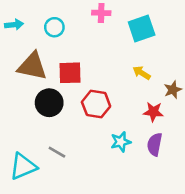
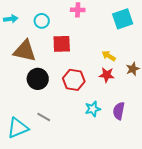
cyan square: (142, 29) -> (123, 19), moved
red square: (70, 73) -> (62, 44), moved
red star: (153, 112) -> (107, 75), moved

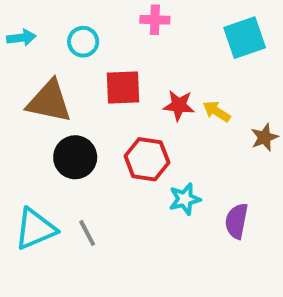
red star: (107, 75) -> (179, 105), moved
cyan star: (93, 109) -> (185, 199), moved
gray line: (44, 117) -> (87, 233), turned 32
cyan triangle: (18, 128) -> (35, 229), moved

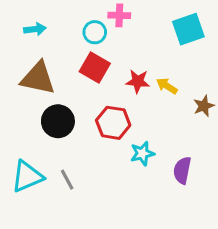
cyan arrow: (21, 38) -> (35, 29), moved
cyan circle: (83, 42) -> (95, 32), moved
red square: (123, 88) -> (95, 68), turned 32

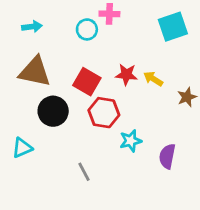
red square: (95, 68) -> (87, 82), moved
cyan triangle: (27, 176) -> (22, 148), moved, size x0.7
gray line: (67, 180) -> (84, 172), moved

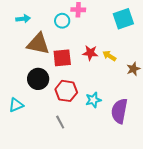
brown triangle: (35, 72) -> (38, 44), moved
red square: (87, 82) -> (62, 58), turned -36
red hexagon: (104, 113) -> (66, 91), moved
purple semicircle: (167, 156) -> (119, 111), size x1.4

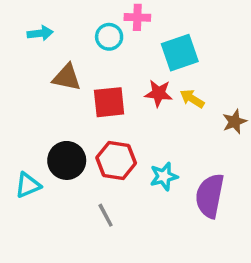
cyan square: (123, 19) -> (180, 53), moved
brown triangle: (38, 44) -> (67, 77), size x0.7
black circle: (38, 79) -> (67, 160), moved

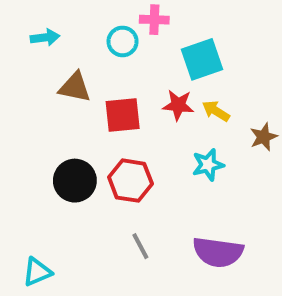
cyan star: (164, 176) -> (208, 165), moved
cyan triangle: (28, 185) -> (37, 272), moved
purple semicircle: (210, 196) -> (218, 252), moved, turned -93
gray line: (106, 215) -> (140, 246), moved

